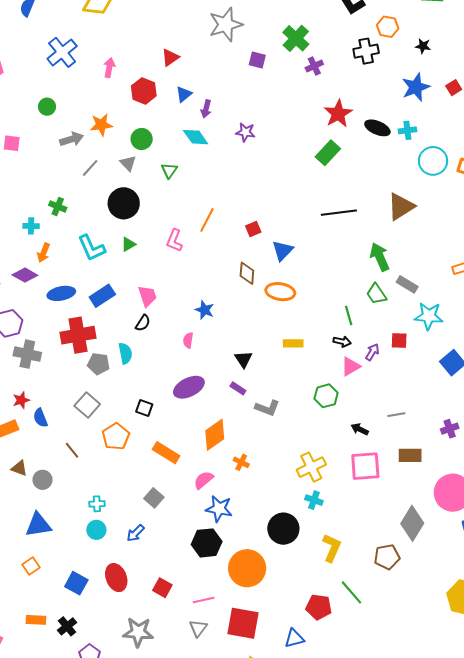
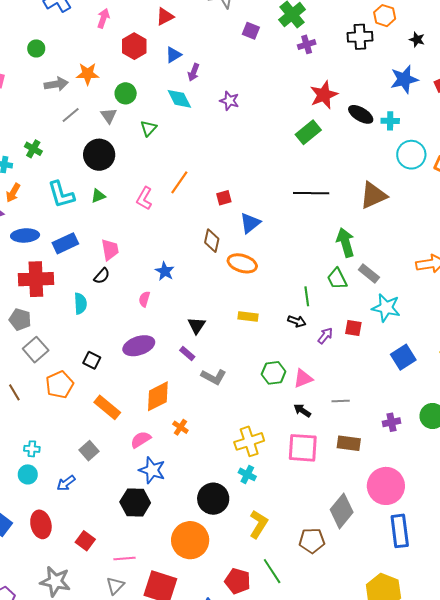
gray pentagon: (98, 364) -> (20, 319), moved
pink triangle: (351, 366) -> (303, 378), moved
orange circle: (247, 568) -> (190, 540), moved

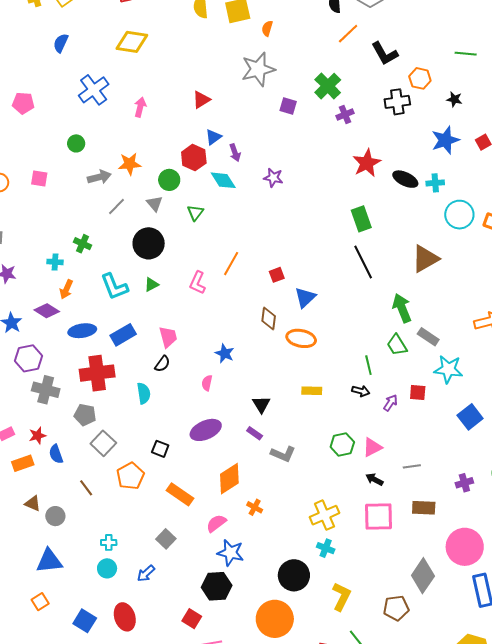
red hexagon: (134, 46) -> (194, 158), moved
purple arrow: (194, 72) -> (235, 153), turned -36
green rectangle: (308, 132) -> (361, 219), moved, turned -65
black line: (311, 193) -> (363, 262), turned 68
red square: (85, 541) -> (192, 619), moved

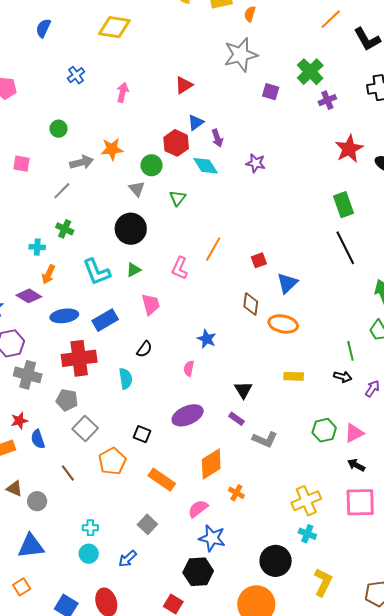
blue cross: (94, 90) -> (76, 75), size x0.6
gray line: (116, 207) -> (62, 191), moved
pink trapezoid: (168, 337) -> (151, 304), moved

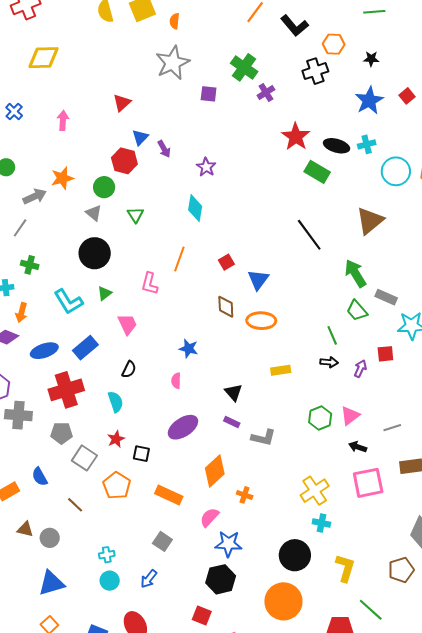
purple star: (256, 163) -> (206, 167), turned 30
cyan diamond: (206, 166) -> (195, 208), moved, turned 52
green rectangle: (343, 205) -> (317, 172), moved, turned -30
red star: (19, 421) -> (116, 439), moved

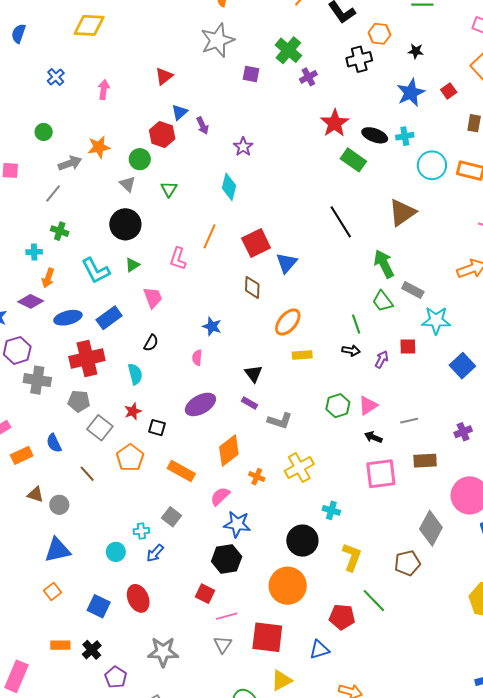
red square: (226, 262) -> (256, 243), size x1.8
orange ellipse: (261, 321) -> (288, 322), moved, turned -56
yellow cross: (315, 491) -> (299, 468), moved
cyan cross: (107, 555) -> (141, 531), moved

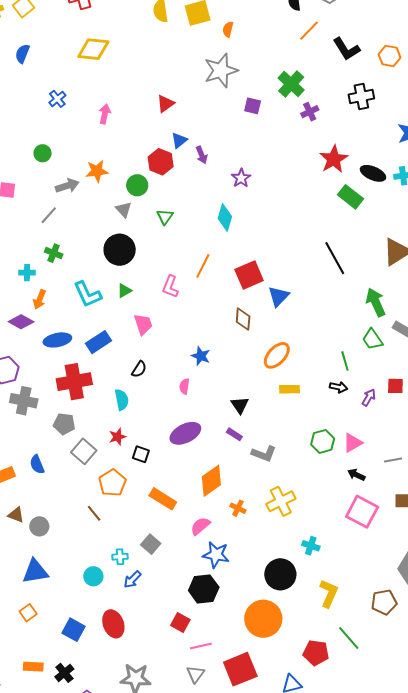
orange hexagon: (379, 34) -> (390, 56), moved
brown line: (87, 474) -> (94, 513), moved
pink square: (381, 474) -> (362, 512), turned 32
red square: (267, 637) -> (240, 669), turned -32

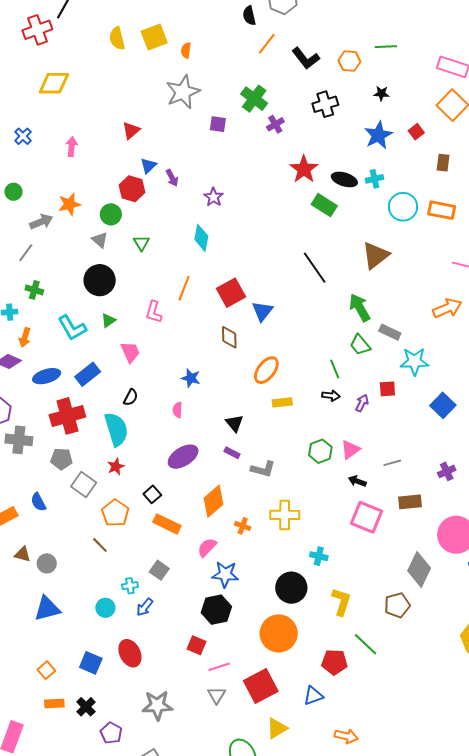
cyan semicircle: (122, 400) -> (116, 429), size x1.6
black square: (141, 454) -> (152, 494), moved, turned 36
yellow cross: (281, 501) -> (285, 515), turned 32
orange square: (28, 613) -> (46, 670), moved

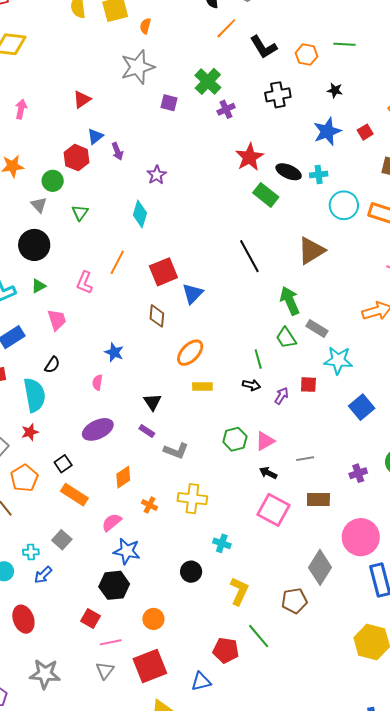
orange diamond: (214, 501) -> (123, 477), size x0.7
black circle: (291, 588) -> (191, 572), size x0.7
orange circle: (279, 633) -> (153, 619), moved, size x0.6

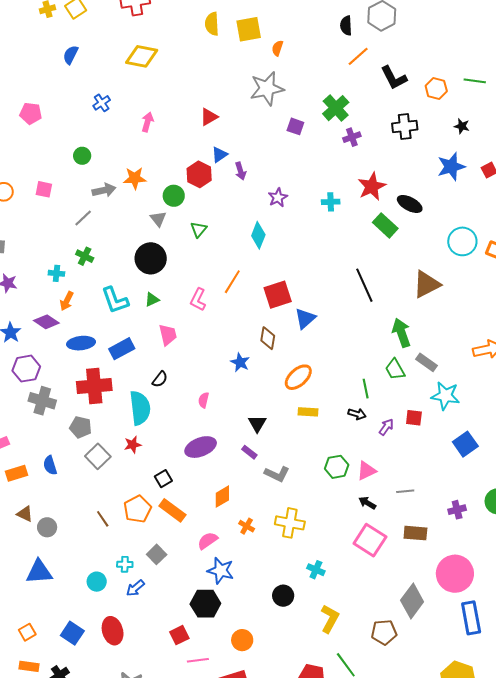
cyan cross: (319, 174) -> (331, 202), moved
blue star: (114, 352) -> (240, 362), moved
orange pentagon: (24, 478) -> (137, 509), moved
red square: (90, 619) -> (179, 635), turned 30

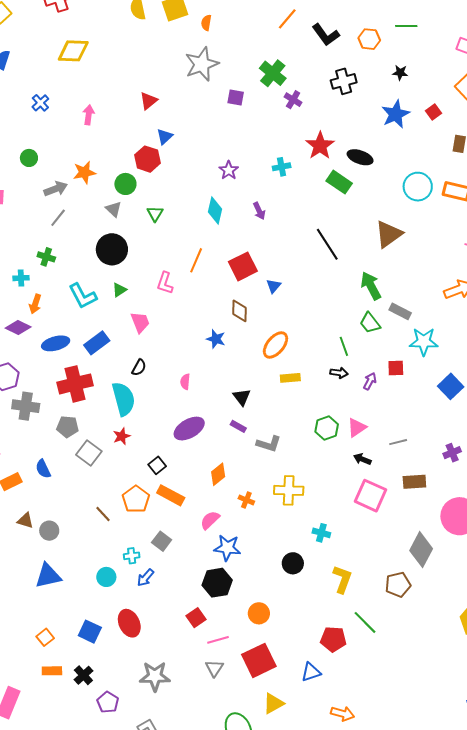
purple cross: (352, 137) -> (293, 100), turned -30
purple arrow: (240, 171) -> (259, 211), moved
gray line: (83, 218) -> (58, 218), moved
blue triangle: (305, 318) -> (274, 286), size x0.7

